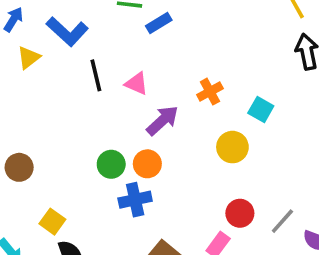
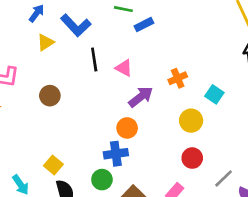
green circle: (111, 164) -> (102, 180), moved
brown circle: (19, 167) -> (50, 96), moved
red circle: (240, 213) -> (192, 158), moved

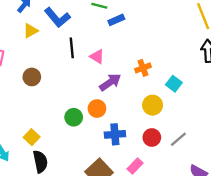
blue cross: (116, 154) -> (115, 134), moved
gray line: (224, 178) -> (178, 139), moved
green circle: (102, 180) -> (74, 117), moved

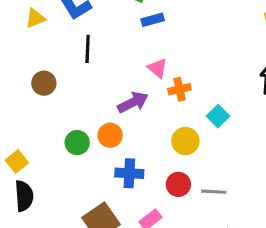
pink triangle: (97, 56) -> (157, 68), moved
brown circle: (32, 77) -> (44, 83), moved
gray line: (178, 139) -> (214, 192), turned 36

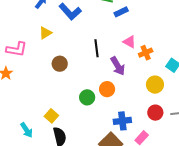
yellow triangle: (35, 18) -> (45, 33), moved
black line: (88, 49) -> (97, 48), moved
purple arrow: (133, 102) -> (118, 66), turned 96
blue cross: (129, 173) -> (122, 121), moved

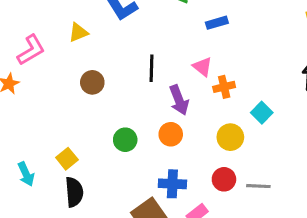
blue rectangle: (121, 12) -> (217, 23), moved
pink L-shape: (17, 49) -> (31, 50), turned -50
orange circle: (107, 89) -> (171, 134), moved

